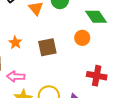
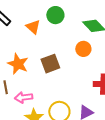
orange star: (15, 43) -> (18, 64), size x1.5

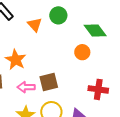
brown square: (50, 64) -> (49, 82), moved
pink arrow: (24, 97) -> (26, 87), moved

